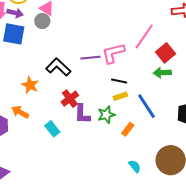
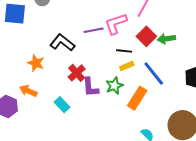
red square: (166, 53) -> (146, 36), moved
orange rectangle: (128, 129) -> (137, 98), size x1.6

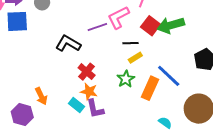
green arrow: (166, 39) -> (171, 25), size x1.5
orange star: (36, 63) -> (89, 91), moved
blue line: (154, 74) -> (169, 76), moved
purple L-shape: (90, 87) -> (95, 109), moved
orange arrow: (28, 91) -> (41, 96), turned -132

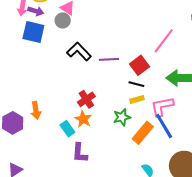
pink L-shape: (118, 17) -> (162, 107), moved
red square: (151, 26) -> (139, 65), moved
black L-shape: (68, 44) -> (79, 51), moved
purple L-shape: (95, 109) -> (80, 153), moved

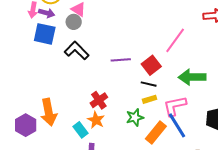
black L-shape: (79, 51) -> (77, 51), moved
orange arrow: (36, 110) -> (49, 112), size x1.5

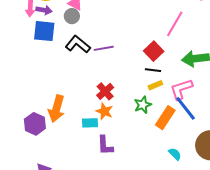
purple line: (121, 60) -> (104, 48), moved
orange arrow: (49, 112) -> (56, 109), turned 32
cyan rectangle: (80, 130) -> (90, 123), turned -49

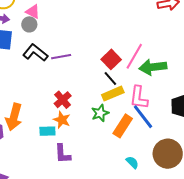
pink line: (175, 24) -> (134, 56), moved
black line: (153, 70) -> (110, 78), turned 42
yellow rectangle: (155, 85) -> (113, 94), size x1.5
pink L-shape: (181, 89) -> (139, 98), turned -65

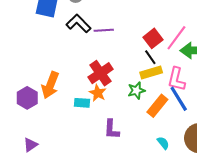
red cross: (63, 100) -> (101, 73), size x1.4
purple L-shape: (63, 154) -> (112, 129), moved

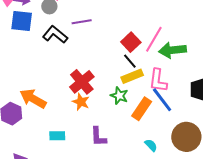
purple line: (104, 30) -> (82, 22), moved
orange arrow: (50, 85) -> (33, 99), turned 104
green star: (136, 91) -> (119, 96), turned -30
cyan rectangle: (82, 103) -> (57, 136), moved

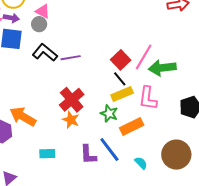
purple line: (82, 22) -> (71, 58), moved
blue line: (162, 100) -> (109, 149), moved
orange rectangle: (142, 109) -> (132, 126), turned 30

